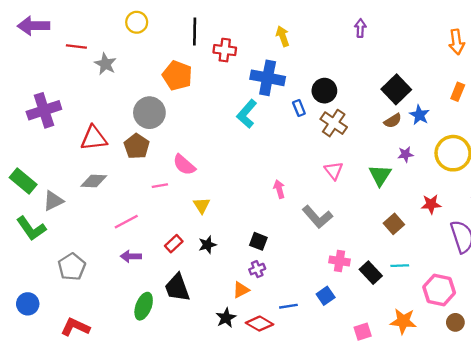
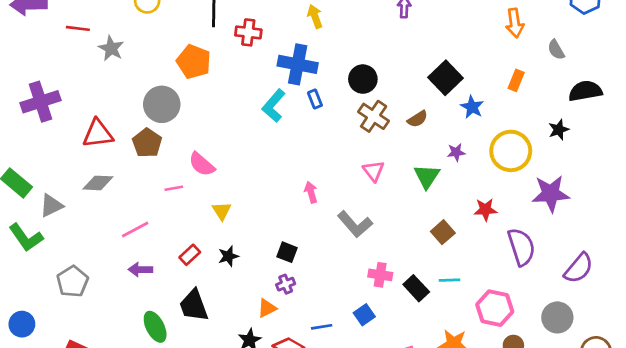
blue rectangle: (299, 108) -> (315, 99), moved
brown semicircle: (393, 121) -> (417, 119), moved
green ellipse: (144, 306) -> (155, 327), turned -48

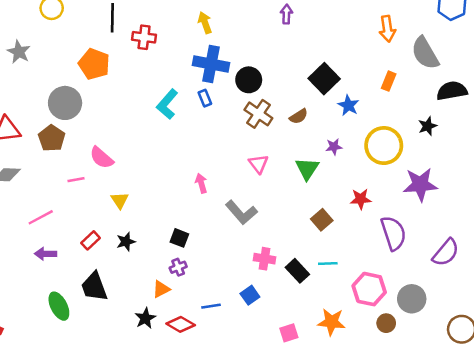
gray semicircle: (556, 50) -> (425, 53), size x1.8
blue cross: (298, 64) -> (211, 64), moved
gray circle: (557, 317) -> (412, 299), moved

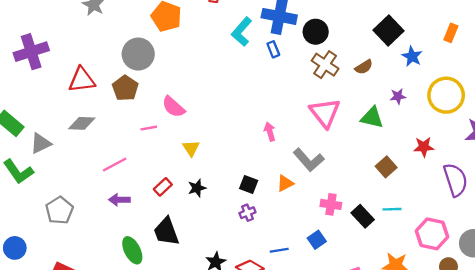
cyan L-shape: (167, 104) -> (242, 32), moved
pink triangle: (258, 164) -> (325, 113), size x1.6
green triangle: (307, 169) -> (372, 117), turned -50
orange triangle: (161, 289) -> (285, 183), moved

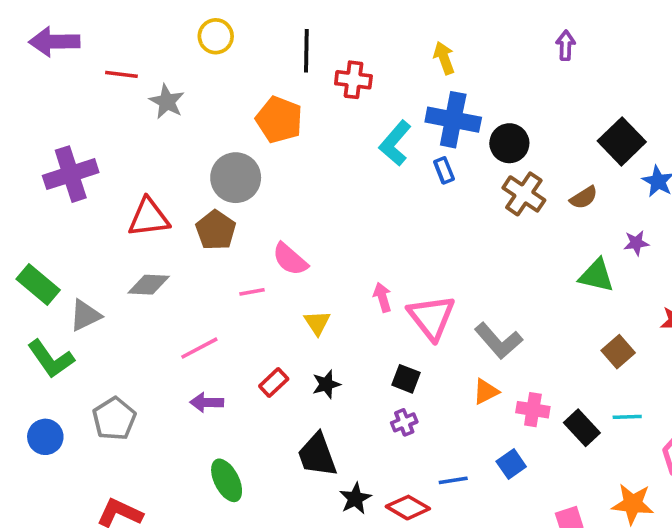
pink triangle: (325, 113) -> (431, 317), moved
pink arrow: (270, 132) -> (382, 297), moved
orange triangle: (285, 183) -> (486, 392), moved
black trapezoid: (166, 232) -> (317, 455), moved
blue circle: (15, 248) -> (45, 437), moved

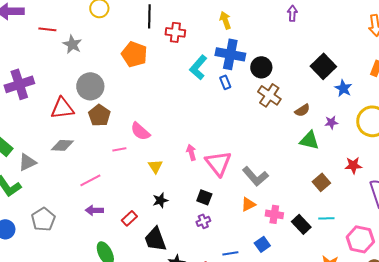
gray circle: (236, 178) -> (90, 86), moved
brown semicircle: (584, 198) -> (302, 110), moved
red rectangle: (274, 382) -> (129, 218), moved

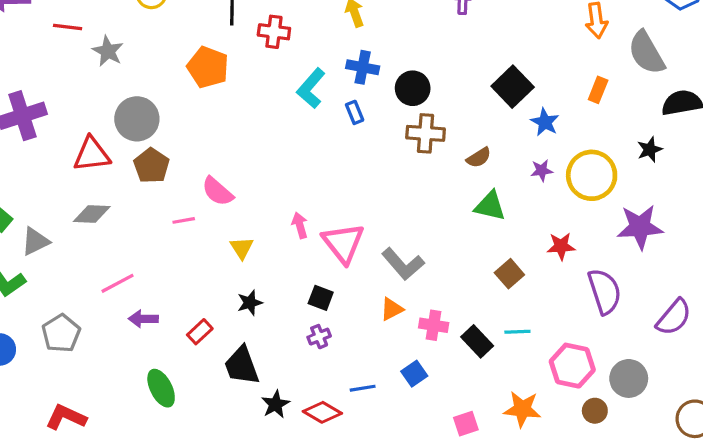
blue cross: (230, 54) -> (363, 67), size x0.7
brown cross: (269, 95) -> (426, 133), turned -30
purple star: (331, 122) -> (542, 170), moved
pink line: (90, 180) -> (118, 283), moved

